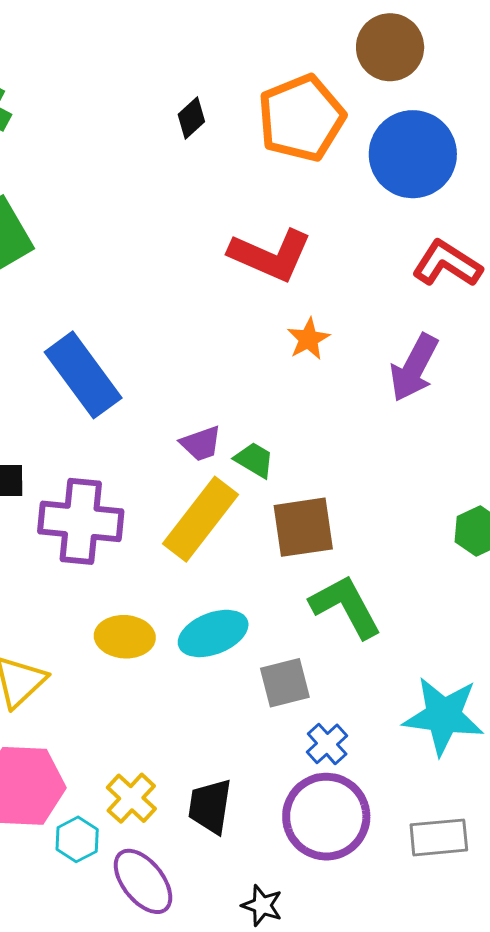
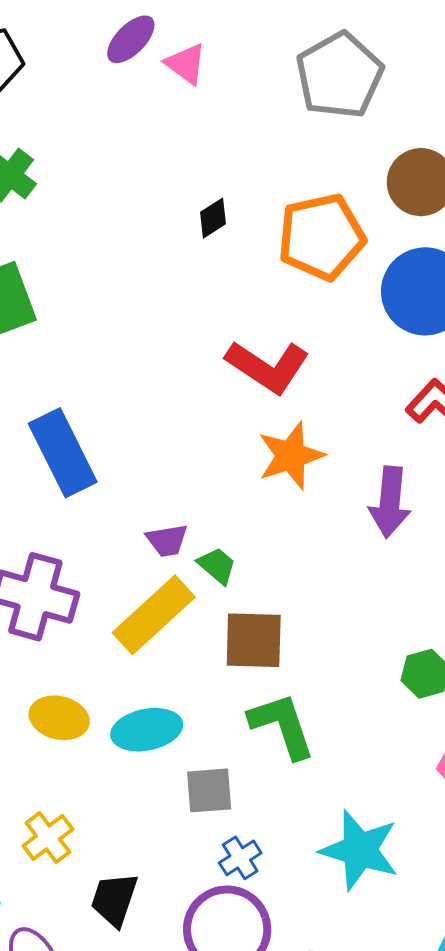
orange star: (308, 339) -> (291, 456), size x1.6
purple arrow: (414, 368) -> (390, 502), turned -32
yellow cross: (131, 798) -> (48, 837), moved

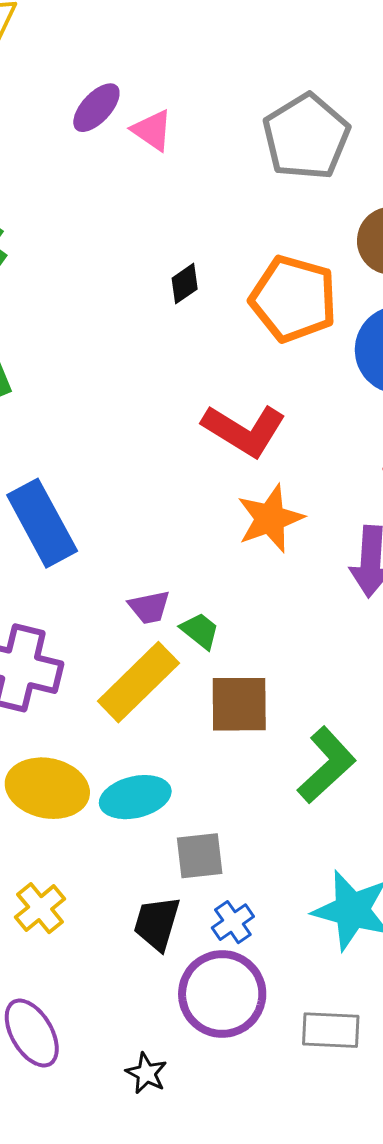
orange pentagon: (321, 237) -> (293, 299), turned 30
yellow ellipse: (59, 718) -> (47, 788), size x1.4
green L-shape: (282, 726) -> (327, 765), moved, turned 68
black trapezoid: (114, 899) -> (157, 923), moved

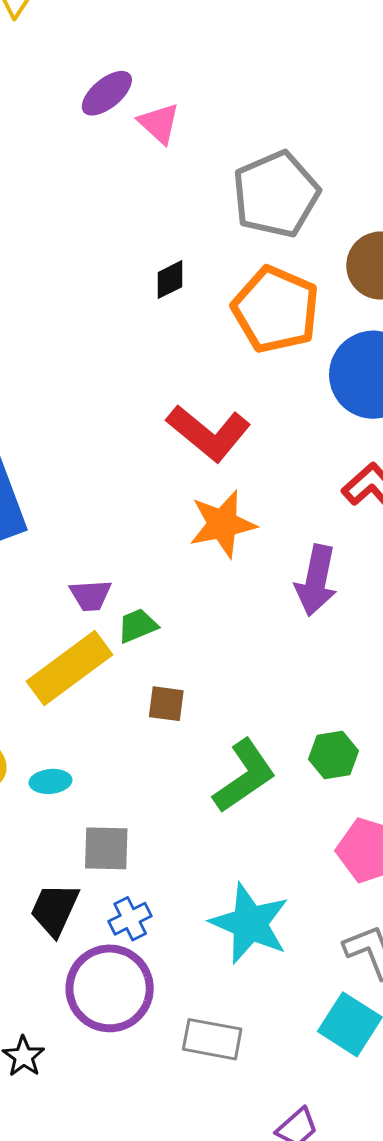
gray pentagon: (306, 137) -> (276, 194), moved
green trapezoid: (200, 631) -> (137, 626), turned -69
brown square: (239, 704) -> (166, 704), size x0.6
cyan ellipse: (135, 797) -> (51, 781), size x0.6

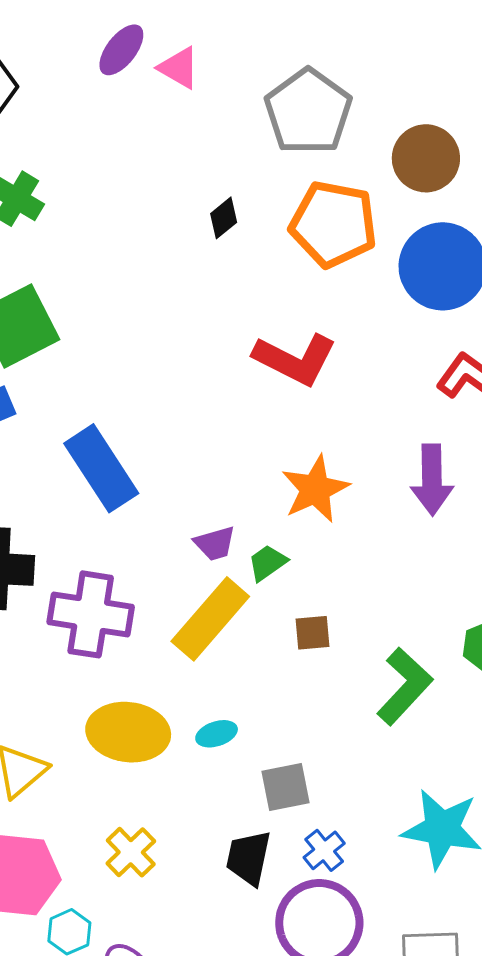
orange star: (222, 524) -> (315, 489), moved

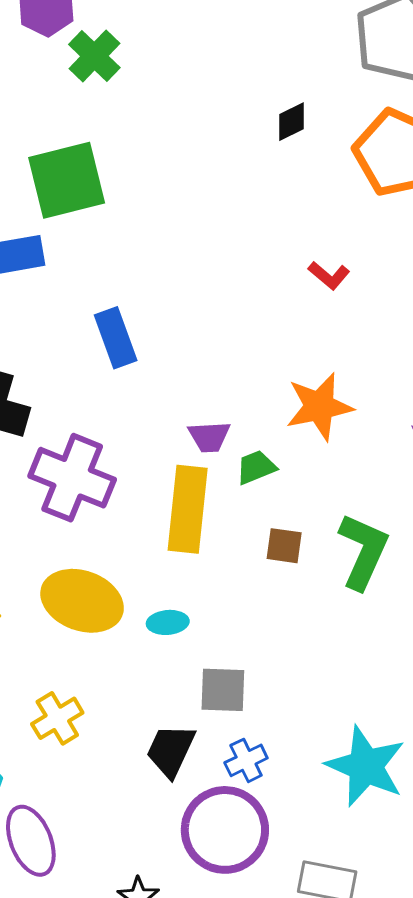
red L-shape: (295, 359) -> (329, 275), size x0.5
blue rectangle: (101, 468) -> (116, 338), size x0.7
yellow rectangle: (210, 619) -> (188, 509), turned -48
green L-shape: (405, 686) -> (363, 551), moved, turned -32

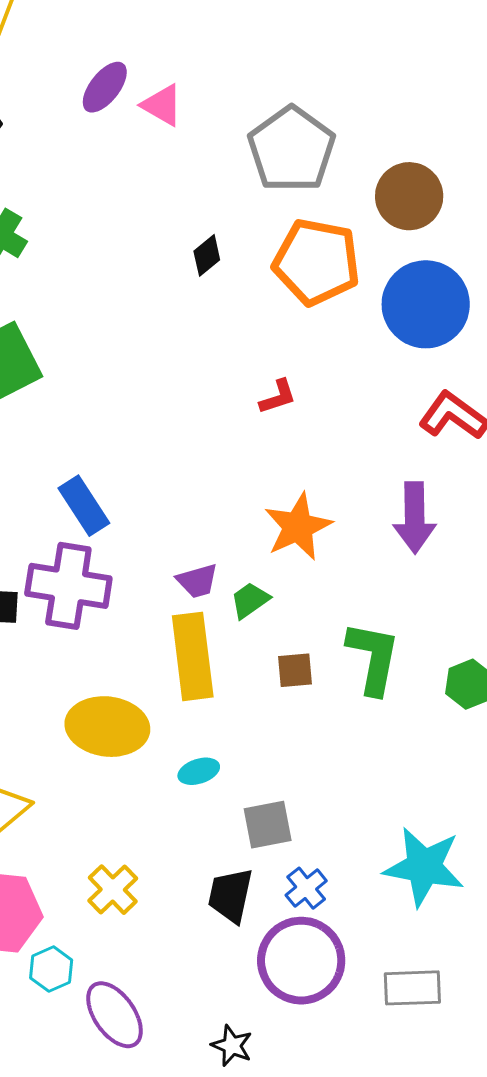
red L-shape: (329, 275) -> (278, 397), turned -45
purple cross: (72, 478) -> (68, 586), moved
yellow ellipse: (82, 601) -> (107, 727), moved

